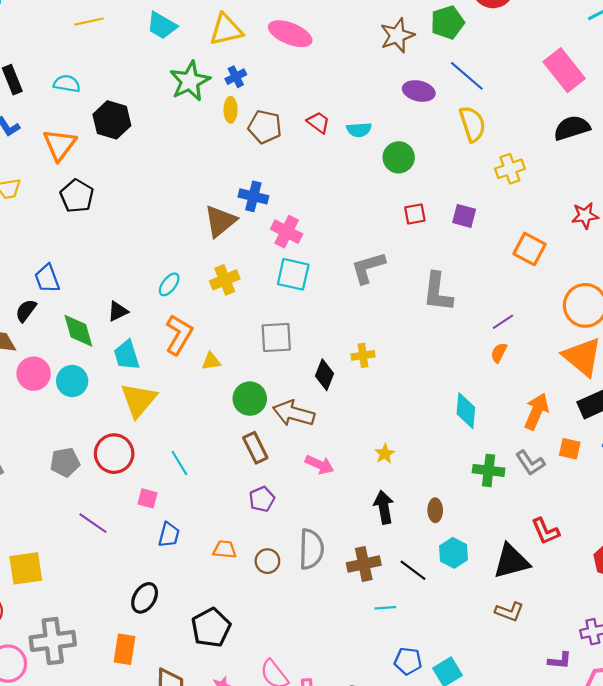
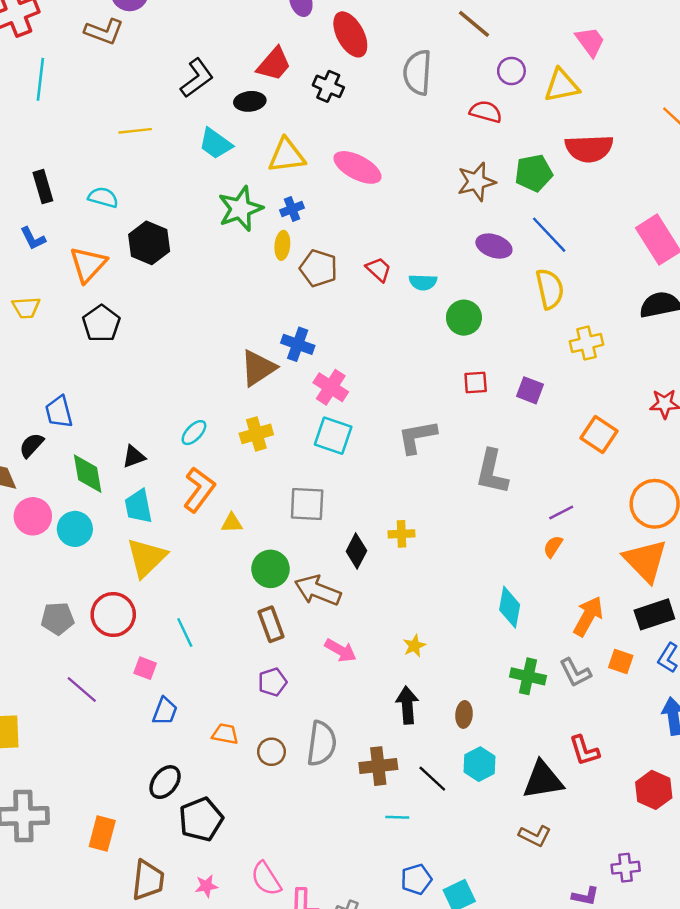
black ellipse: (145, 598) -> (165, 782), moved
blue pentagon: (408, 661) -> (416, 879), turned -30

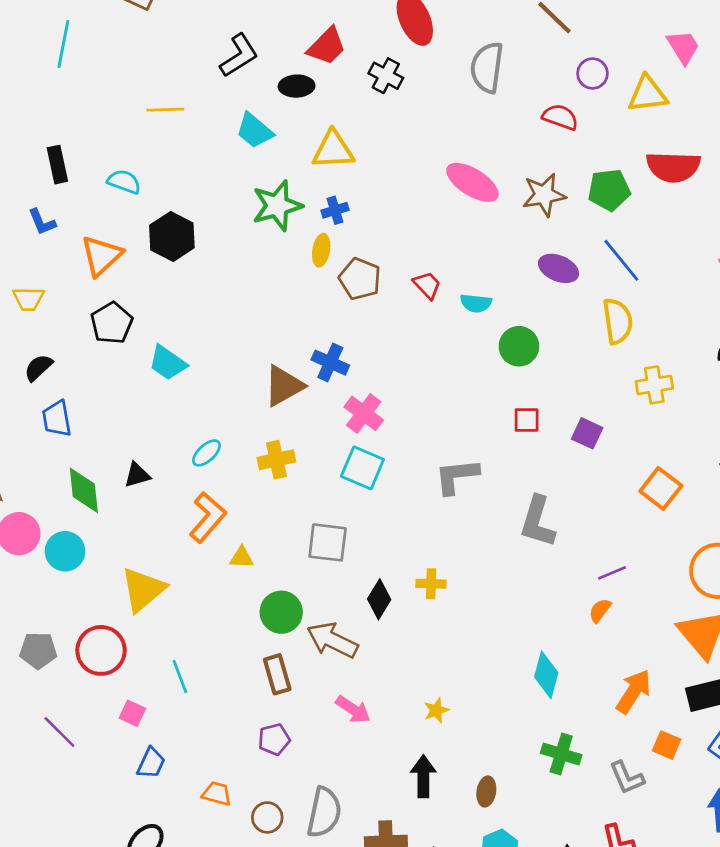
pink ellipse: (357, 167) -> (472, 182), moved
black semicircle: (31, 445) -> (38, 368), moved
cyan trapezoid: (138, 506) -> (168, 363), moved, turned -48
gray L-shape: (575, 673) -> (627, 778), moved

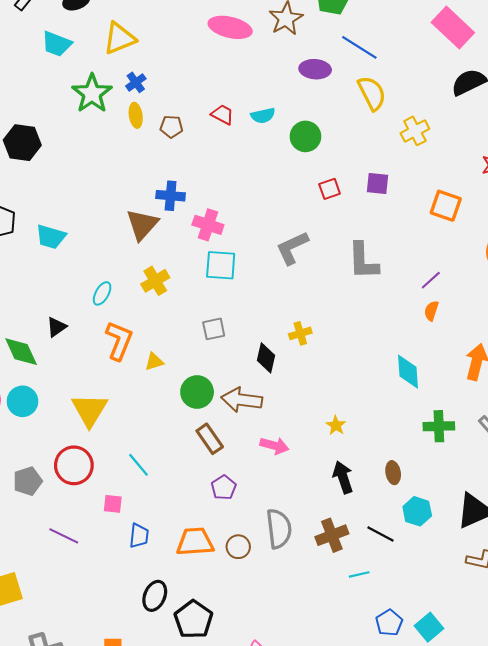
brown pentagon: (360, 279) -> (171, 127), size x0.7
gray square: (328, 542) -> (214, 329), size x0.7
orange trapezoid: (217, 794) -> (195, 542), size x1.6

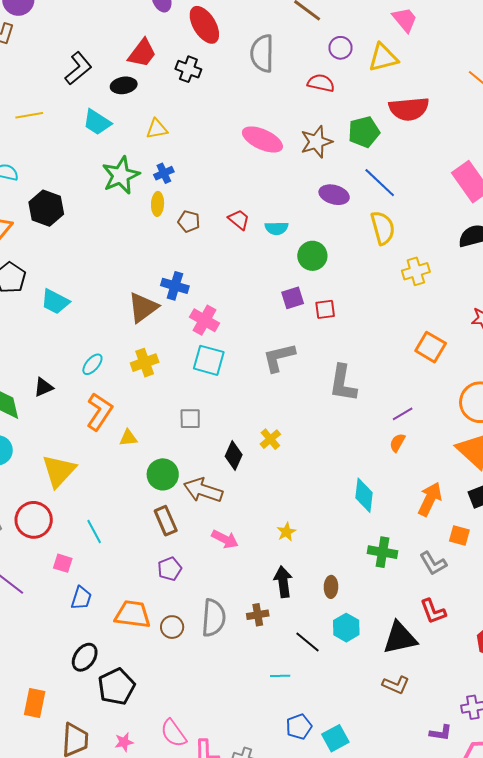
yellow triangle: (119, 38) -> (157, 129), size x0.7
purple square: (378, 183) -> (293, 298), moved, turned -35
yellow cross: (300, 333) -> (270, 439), turned -35
brown cross: (332, 535) -> (258, 615), moved, size x0.7

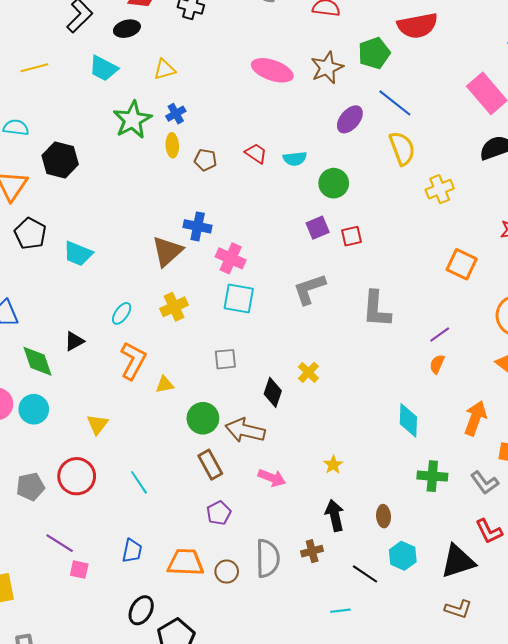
purple ellipse: (334, 195) -> (350, 119), turned -60
yellow triangle: (59, 471) -> (98, 424), size x0.6
pink square: (63, 563) -> (79, 570), moved

